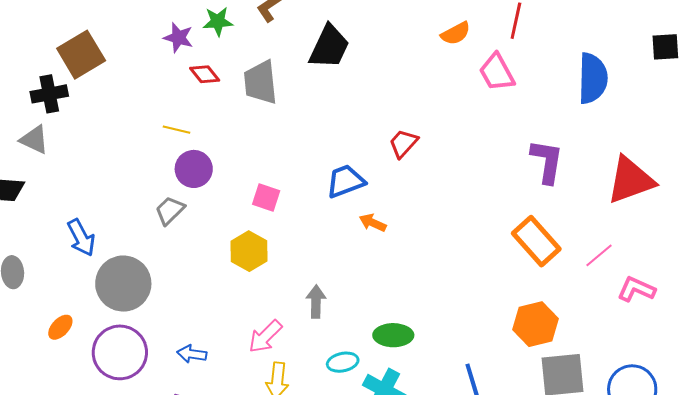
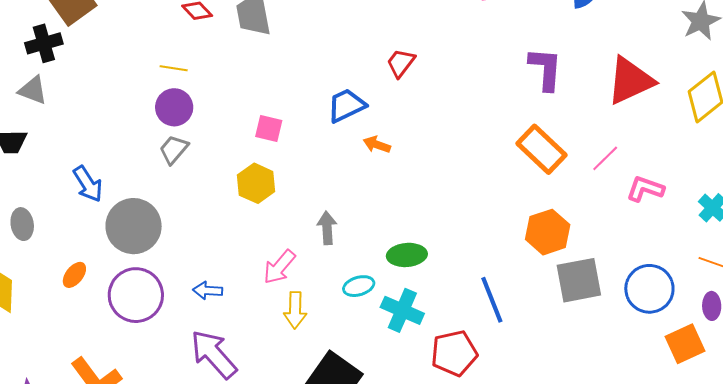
purple circle: (194, 169) -> (174, 107), moved

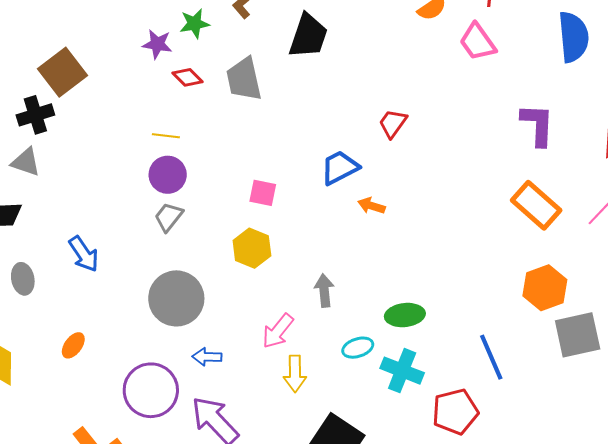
gray ellipse: (22, 224) -> (23, 279), moved
gray circle: (134, 226) -> (176, 298), moved
purple circle: (136, 295) -> (151, 390), moved

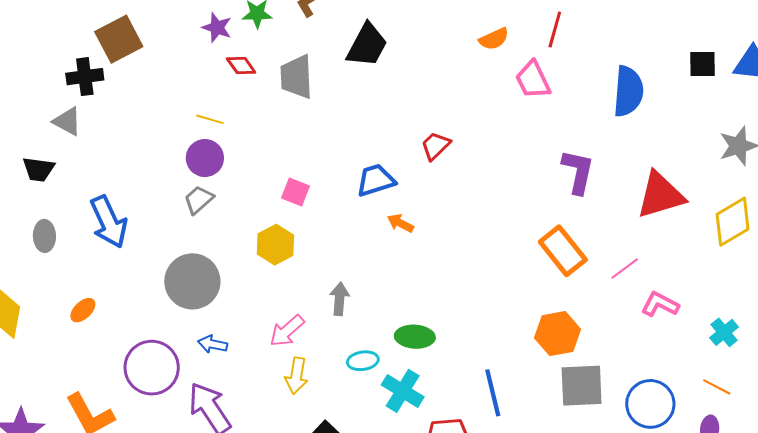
blue arrow: (84, 254) -> (109, 222), size x1.4

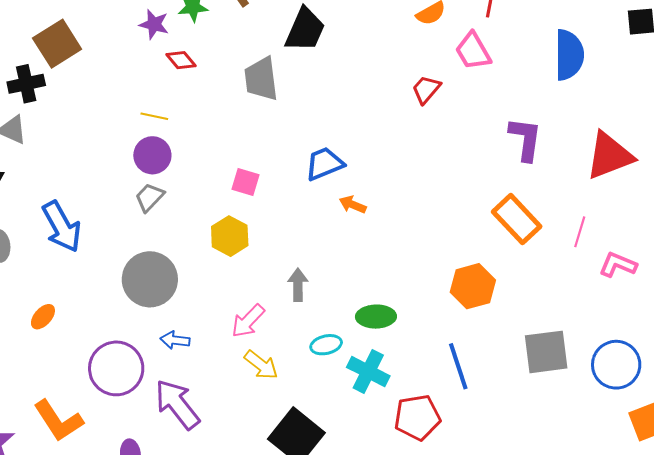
gray trapezoid: (296, 77) -> (261, 79), moved
red trapezoid: (436, 146) -> (426, 89), moved
pink line: (625, 269) -> (580, 232), turned -32
orange hexagon: (557, 334) -> (473, 286), moved
yellow arrow: (296, 376) -> (261, 365), turned -57

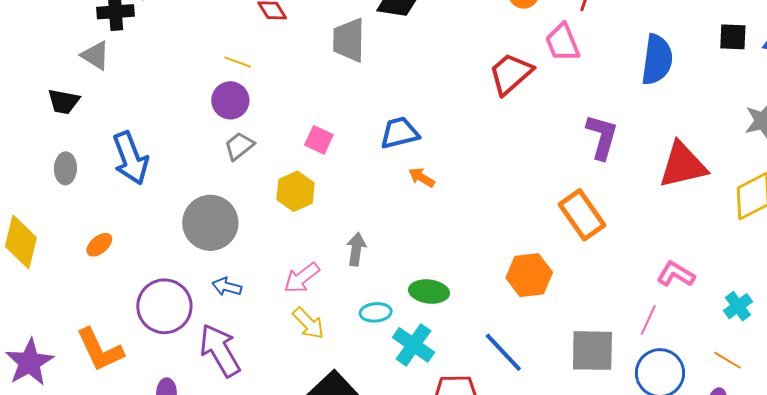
red trapezoid: (426, 89) -> (511, 74), size x1.5
gray trapezoid: (150, 197) -> (239, 146), moved
pink line: (580, 232) -> (648, 320), moved
blue line: (458, 366) -> (503, 352), turned -33

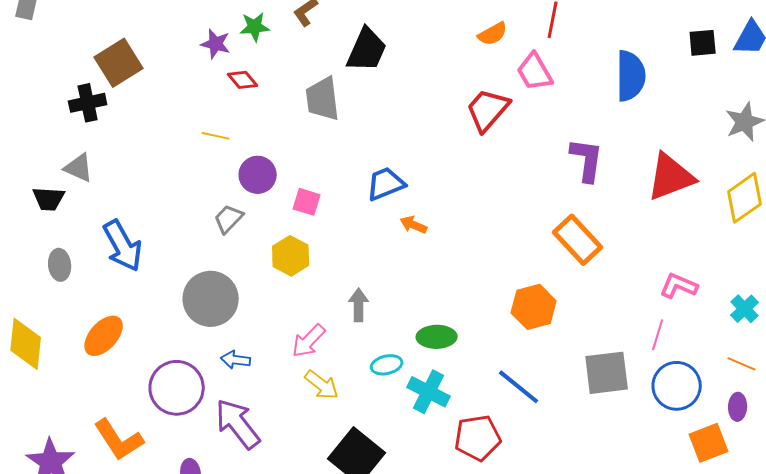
gray triangle: (95, 55) -> (79, 168), moved
purple circle: (230, 100) -> (258, 175), moved
orange ellipse: (99, 245) -> (104, 336), size x1.6

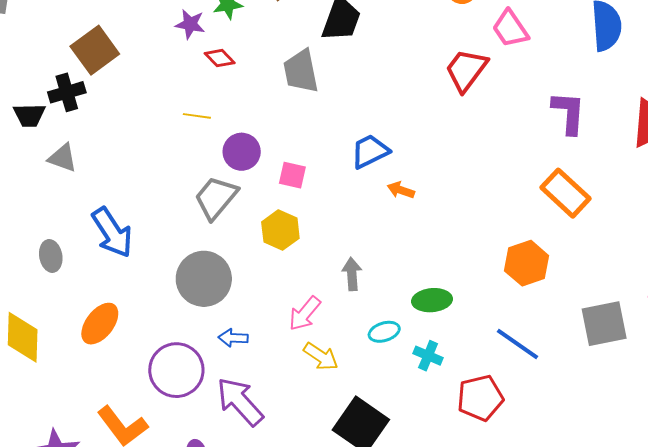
black trapezoid: (49, 199) -> (29, 115), moved
gray trapezoid: (229, 219) -> (216, 198), size x1.5
cyan cross: (429, 392) -> (428, 356), size x0.7

